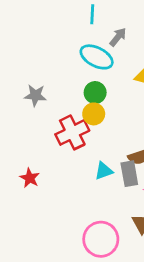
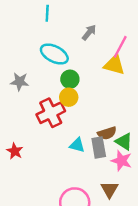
cyan line: (92, 14) -> (47, 13), moved
cyan ellipse: (97, 57) -> (54, 54), moved
cyan triangle: (104, 171) -> (77, 145), turned 35

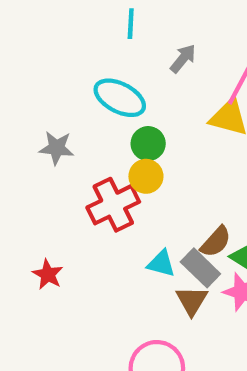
cyan line: (47, 13) -> (131, 24), moved
brown semicircle: (107, 133) -> (216, 242), turned -30
gray rectangle: (99, 148) -> (200, 268), turned -36
brown triangle: (109, 189) -> (192, 301), moved

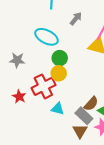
cyan triangle: (161, 264) -> (58, 109), moved
red star: (48, 274) -> (19, 97), moved

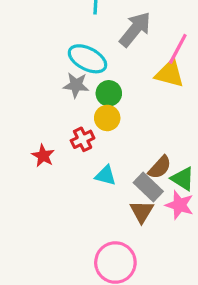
gray arrow: (76, 19) -> (135, 29), size x1.6
gray star: (17, 60) -> (76, 85), moved
red cross: (43, 86) -> (83, 139), size x0.6

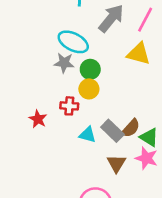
pink line: (178, 49) -> (145, 20), moved
red cross: (83, 139) -> (69, 106), turned 30
gray rectangle: (148, 187) -> (112, 131), moved

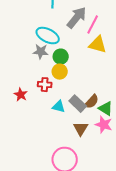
pink line: (145, 20) -> (93, 25), moved

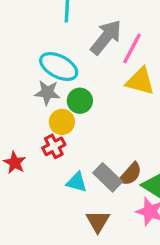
yellow circle: (60, 72) -> (62, 122), moved
red cross: (45, 85) -> (54, 146), turned -32
brown triangle: (81, 129) -> (98, 221), moved

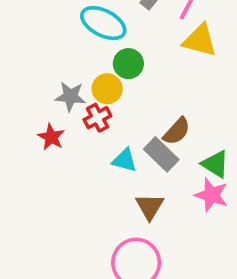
gray star: (47, 93) -> (70, 96), moved
brown semicircle: (130, 174) -> (177, 131), moved

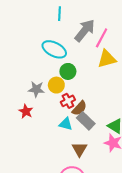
yellow triangle: (200, 40) -> (107, 59), turned -30
red cross: (97, 118) -> (68, 101), moved
brown semicircle: (177, 131) -> (79, 108), moved

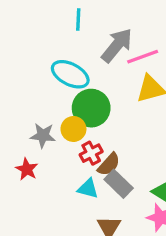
pink line: (102, 38) -> (143, 57), turned 42
green circle: (68, 71) -> (91, 108), size x1.5

